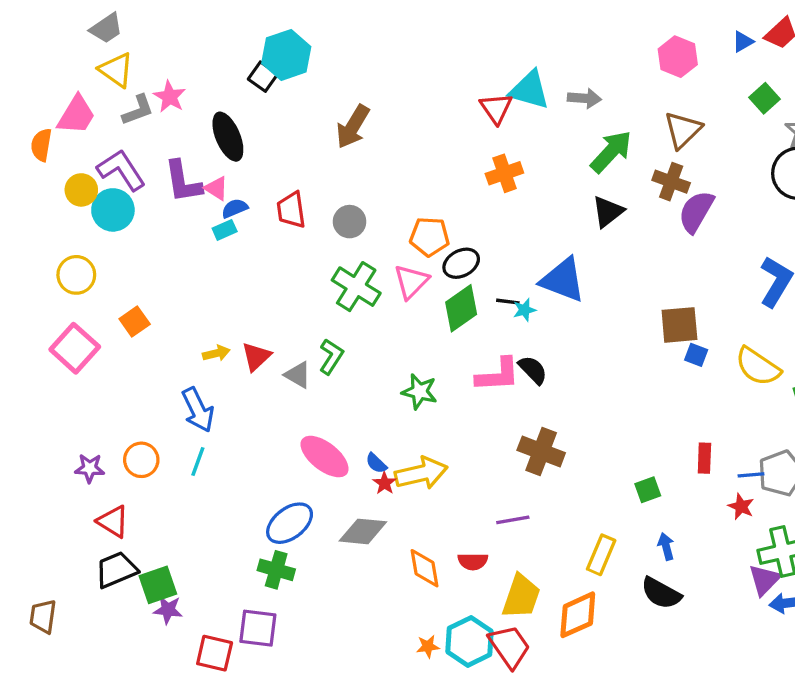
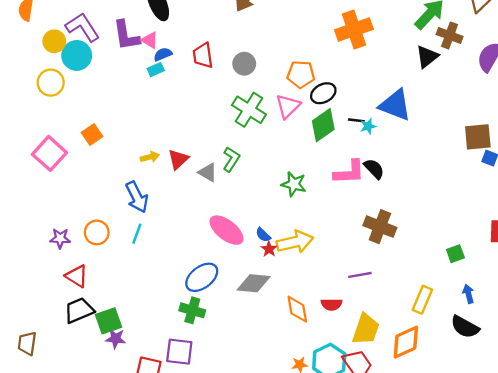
orange cross: (504, 173) -> (354, 30), size x1.4
brown cross: (671, 182) -> (450, 35), moved
yellow circle: (76, 275) -> (51, 83), moved

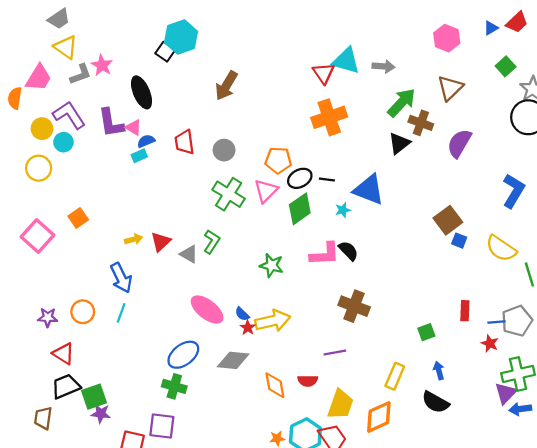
cyan circle: (77, 55) -> (63, 142), size x0.7
black line: (356, 120) -> (327, 179), moved
brown square: (478, 137) -> (448, 220), turned -32
brown trapezoid: (27, 343) -> (43, 418), moved

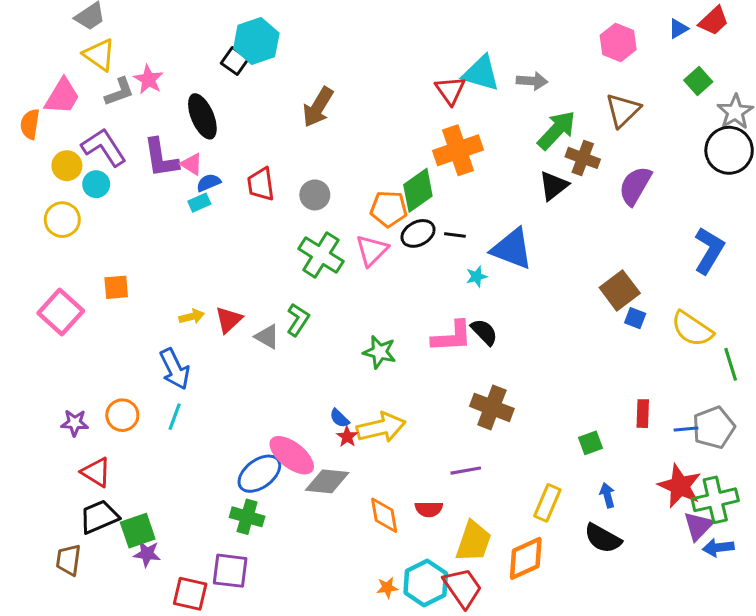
green diamond: (300, 209) -> (418, 190), moved
orange square: (78, 218) -> (116, 287), turned 30
pink ellipse: (207, 310) -> (292, 455), moved
red star: (490, 343) -> (680, 486), moved, size x1.8

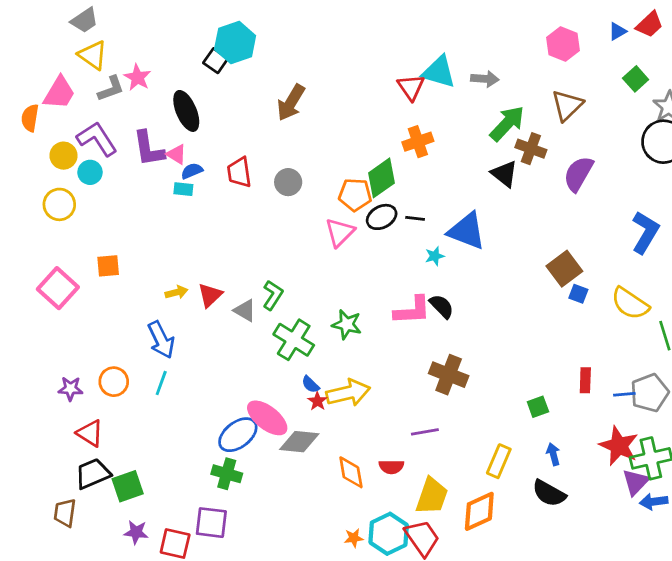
orange cross: (458, 150) -> (418, 142), size x0.7
black triangle: (554, 186) -> (504, 174), turned -44
cyan rectangle: (199, 203) -> (183, 189), turned 30
green cross: (321, 255) -> (294, 340), moved
purple star: (147, 554) -> (136, 532), moved

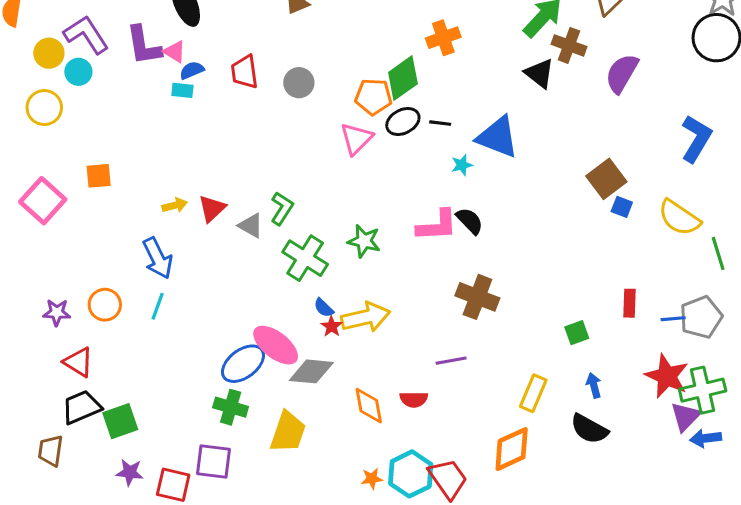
yellow trapezoid: (432, 496) -> (288, 432), moved

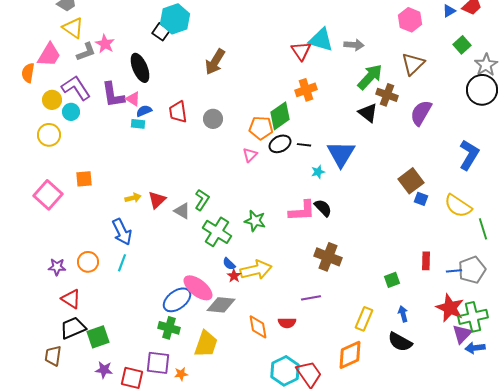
blue triangle: (498, 137) -> (341, 154), turned 40
pink triangle: (356, 139) -> (250, 155), size x0.7
orange star: (372, 479) -> (181, 374), moved

